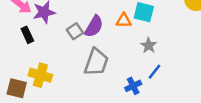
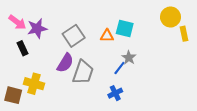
purple semicircle: (94, 26) -> (65, 63), moved
gray square: (75, 31) -> (74, 36), moved, size x1.5
blue line: (155, 72) -> (119, 68), moved

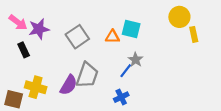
purple semicircle: (65, 63) -> (69, 85), moved

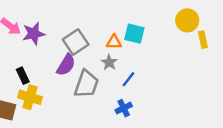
black rectangle: (24, 50) -> (23, 76), moved
gray star: (136, 60) -> (109, 62), moved
purple semicircle: (69, 85) -> (66, 65), moved

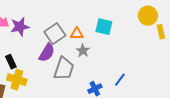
orange triangle: (114, 42) -> (77, 34), moved
blue line: (128, 79) -> (120, 80), moved

